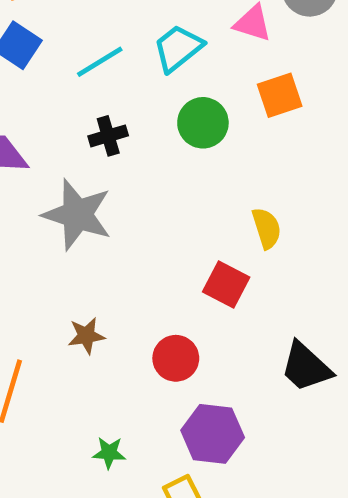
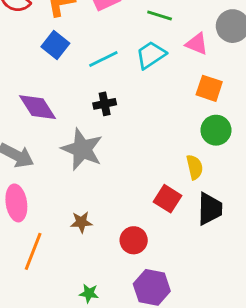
orange square: (280, 95) -> (209, 88), turned 32
green circle: (203, 123) -> (216, 130), moved
black trapezoid: (306, 367) -> (210, 209), moved, turned -136

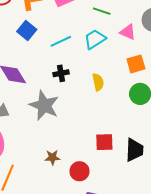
orange square: (209, 88) -> (136, 64), turned -36
yellow semicircle: (195, 167) -> (98, 82), moved
red square: (167, 199) -> (104, 142), turned -36
brown star: (81, 222) -> (52, 157), moved

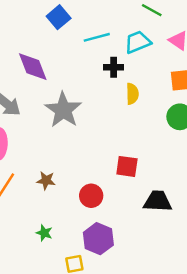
black cross: (61, 73) -> (114, 67), moved
black trapezoid: (134, 150) -> (158, 201), moved, turned -100
brown star: (52, 157) -> (46, 181), moved

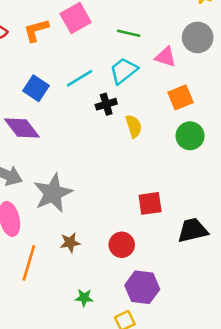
blue square: (59, 17) -> (36, 88), moved
gray star: (63, 110) -> (53, 193), moved, turned 30

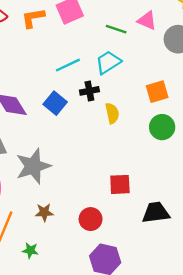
pink triangle: (166, 57) -> (147, 20), moved
blue square: (36, 88) -> (55, 103), moved
green star: (84, 298) -> (30, 250), moved

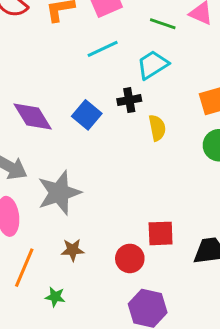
cyan line: (68, 65) -> (103, 49), moved
red square: (120, 184) -> (161, 233), moved

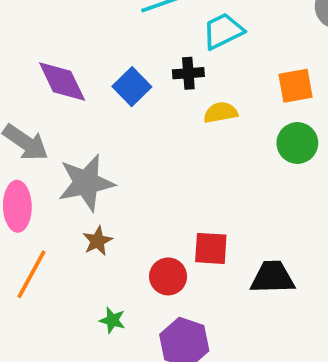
yellow semicircle: (157, 128) -> (221, 113), turned -95
brown star: (73, 250) -> (98, 241), moved, turned -30
green star: (55, 297) -> (112, 320), moved

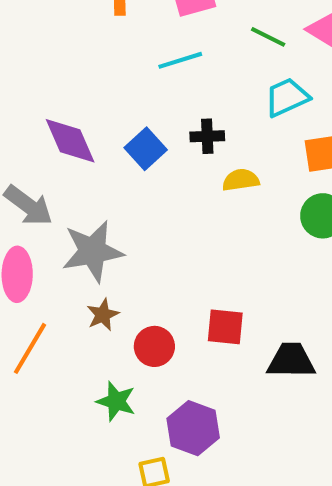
cyan trapezoid: (223, 31) -> (287, 97), moved
red circle: (168, 276) -> (154, 346), moved
green star: (112, 320) -> (116, 401), size x1.4

